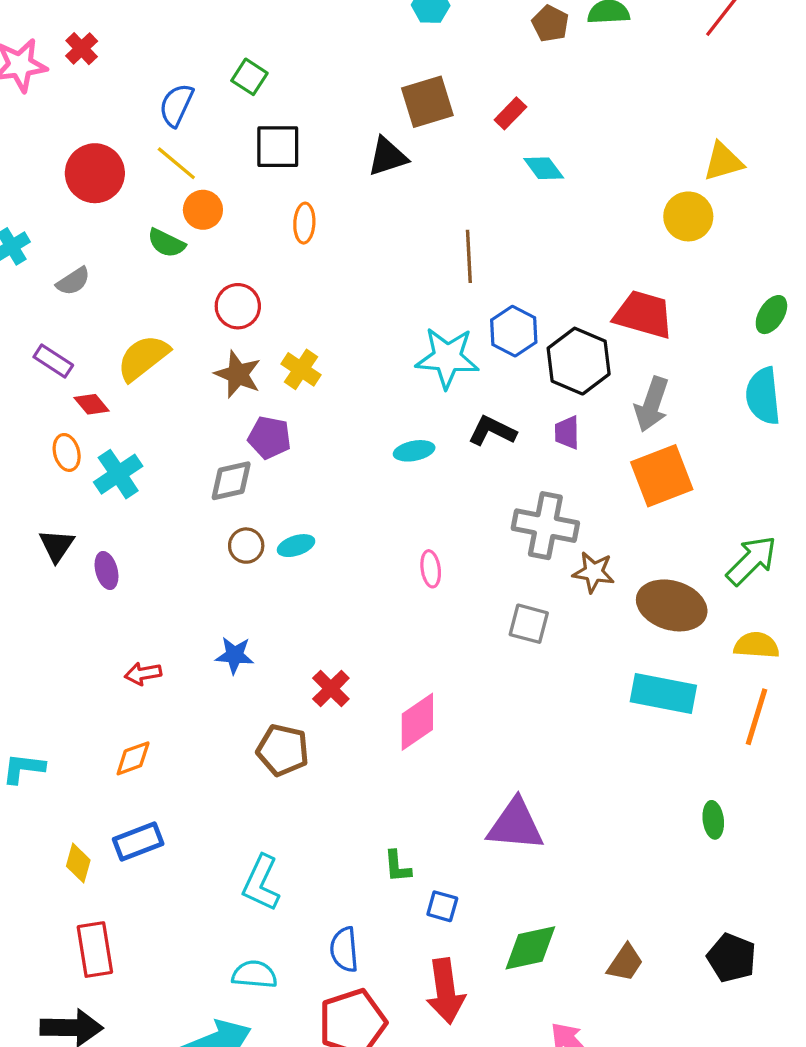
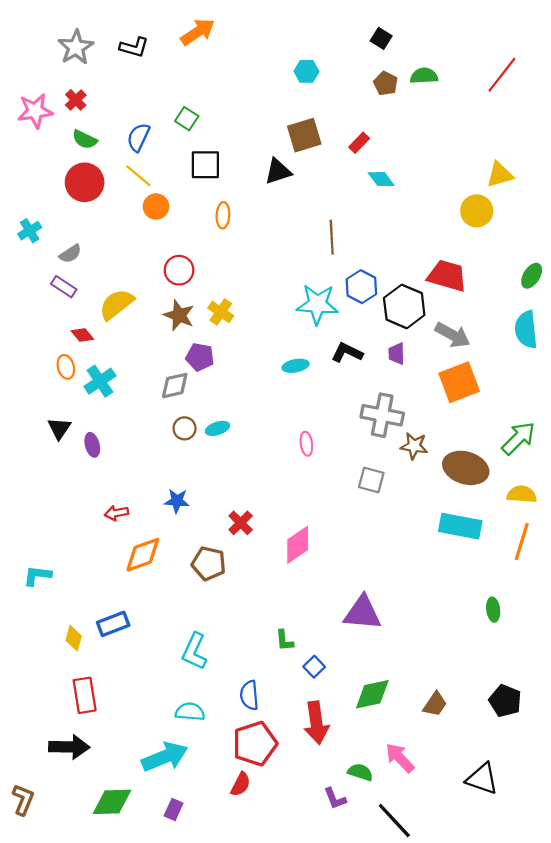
green semicircle: (166, 243) -> (85, 139), moved
purple rectangle: (53, 361) -> (64, 287), moved
gray arrow: (652, 404) -> (453, 335), turned -80
orange diamond: (133, 758) -> (143, 555), moved, size x1.5
blue square: (442, 906) -> (314, 667), turned 30

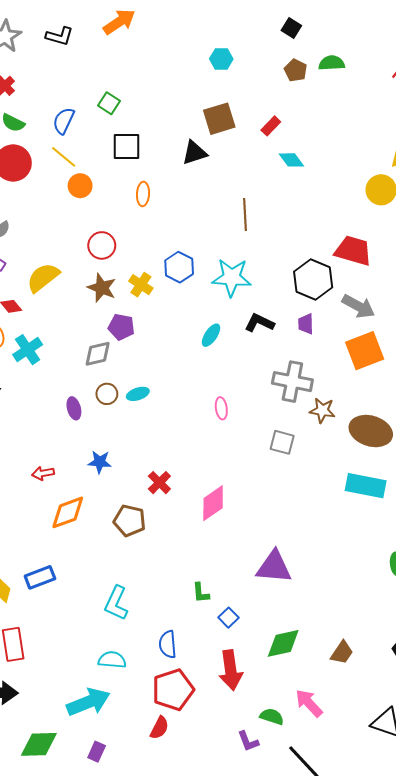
blue hexagon: (361, 287) -> (179, 267), moved
cyan ellipse: (295, 366) -> (211, 335), turned -45
purple ellipse: (92, 445) -> (74, 408), moved

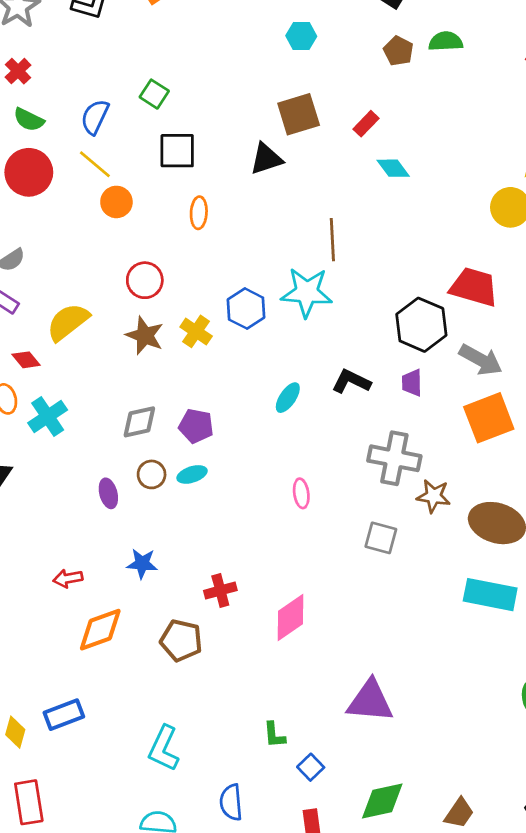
cyan star: (232, 277) -> (307, 292), moved
purple pentagon: (121, 327) -> (196, 426), moved
red cross: (159, 483) -> (220, 590), turned 30

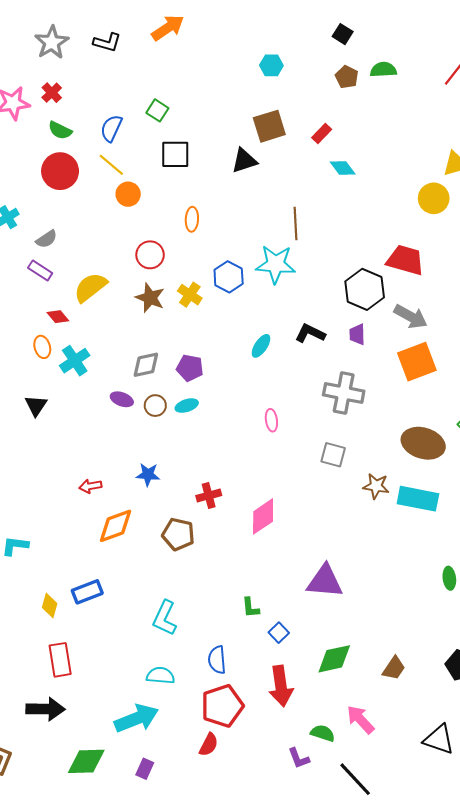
orange ellipse: (199, 213) -> (192, 219), moved
purple ellipse: (108, 493) -> (122, 399), moved, turned -55
brown star: (433, 496) -> (376, 486), moved

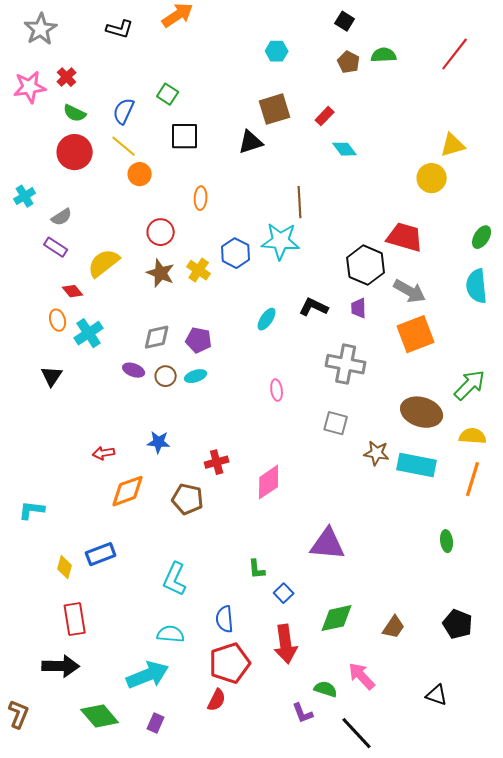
gray star: (52, 42) -> (41, 29), moved
black triangle: (439, 739) -> (437, 695), size x0.7
green diamond: (86, 761) -> (100, 716), turned 51

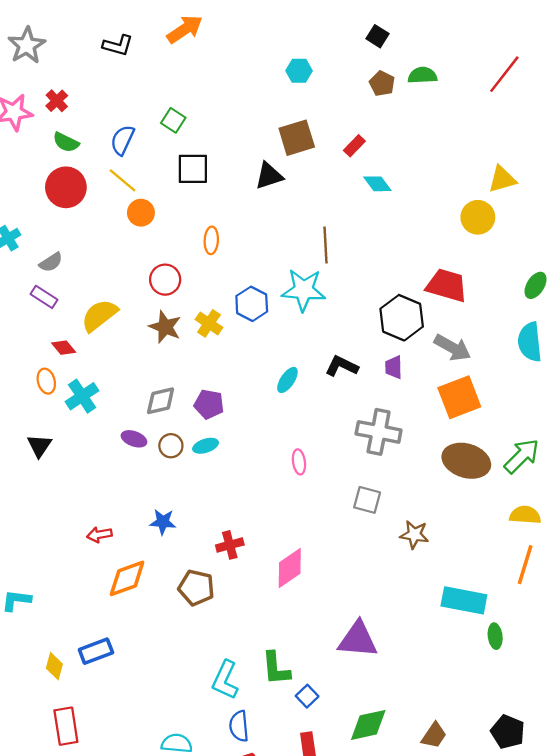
brown ellipse: (422, 412) -> (466, 461), moved
cyan rectangle: (417, 465) -> (464, 600), moved
green L-shape: (257, 569) -> (276, 668), size x1.5
cyan L-shape: (175, 579) -> (225, 680), moved

